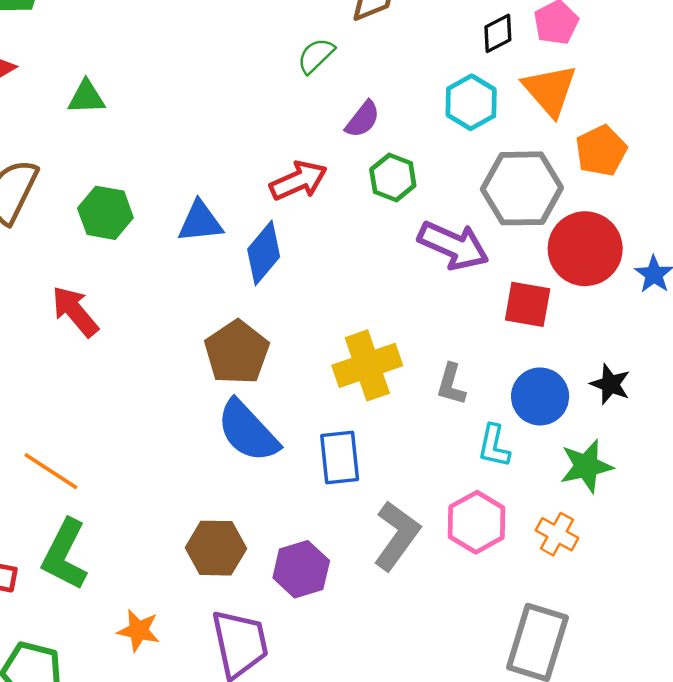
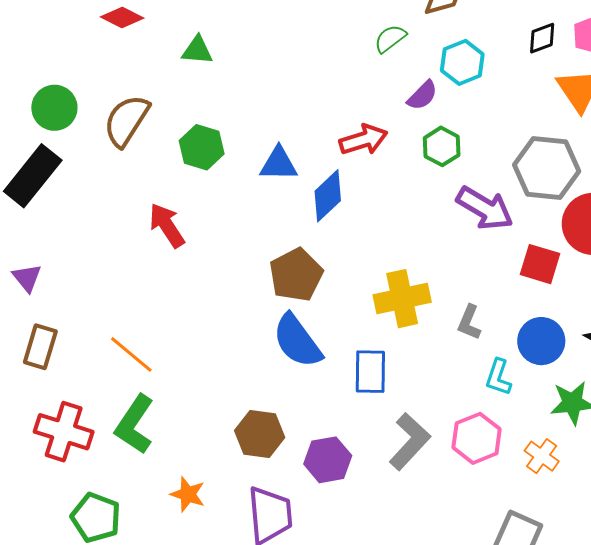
cyan hexagon: (471, 102) -> (462, 62), moved

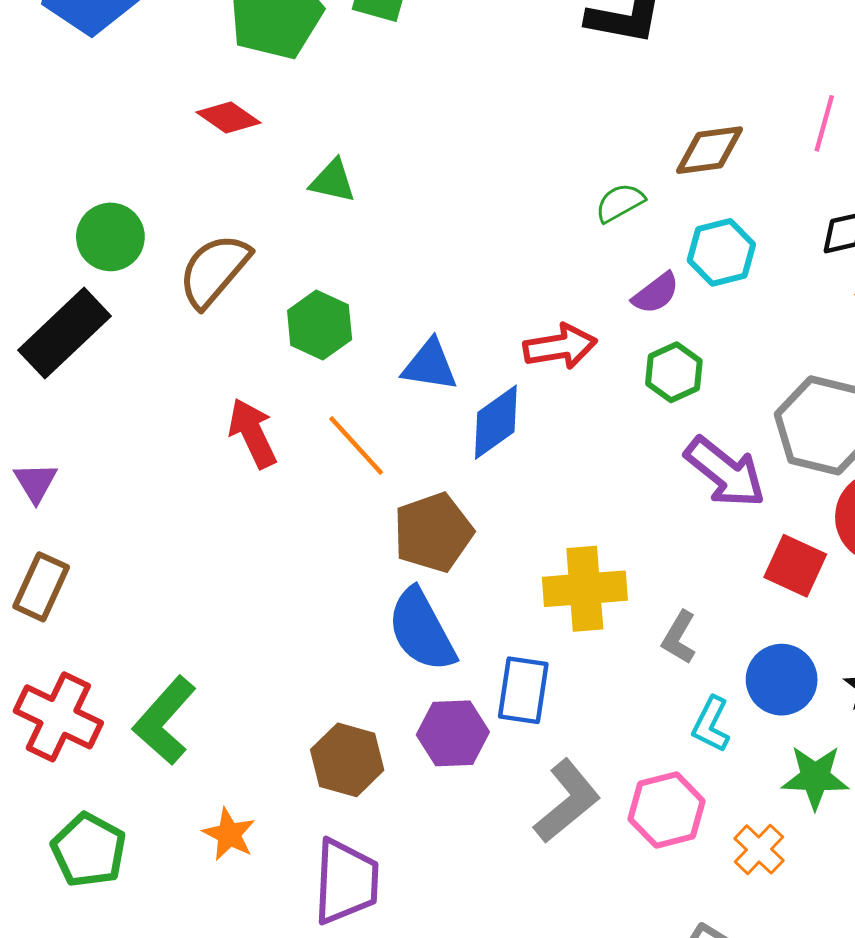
orange line: (131, 354) -> (356, 446), moved
purple hexagon: (328, 460) -> (453, 733), moved

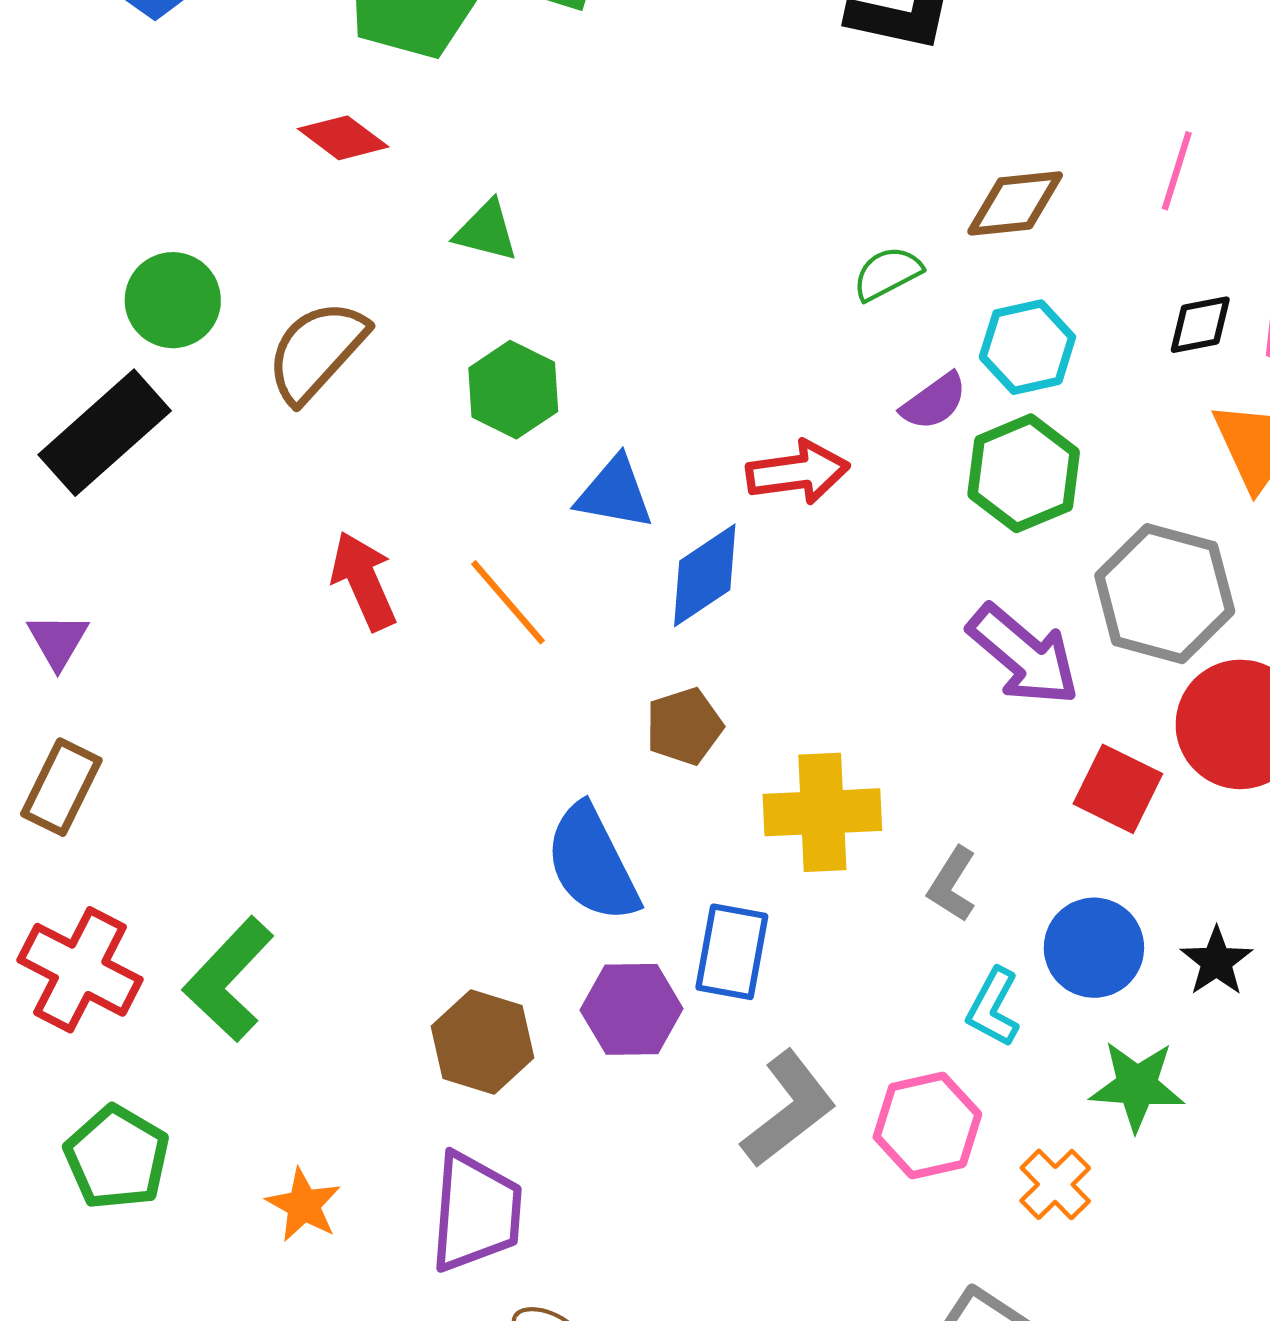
green hexagon: (320, 325) -> (513, 390), moved
green hexagon: (674, 372) -> (1024, 473), moved, size x1.4
brown pentagon: (433, 532) -> (684, 726), moved, size x0.7
orange star: (229, 834) -> (304, 1205), moved

